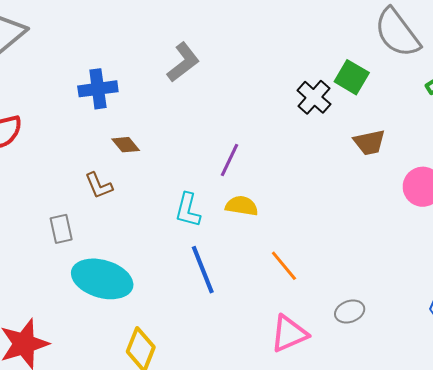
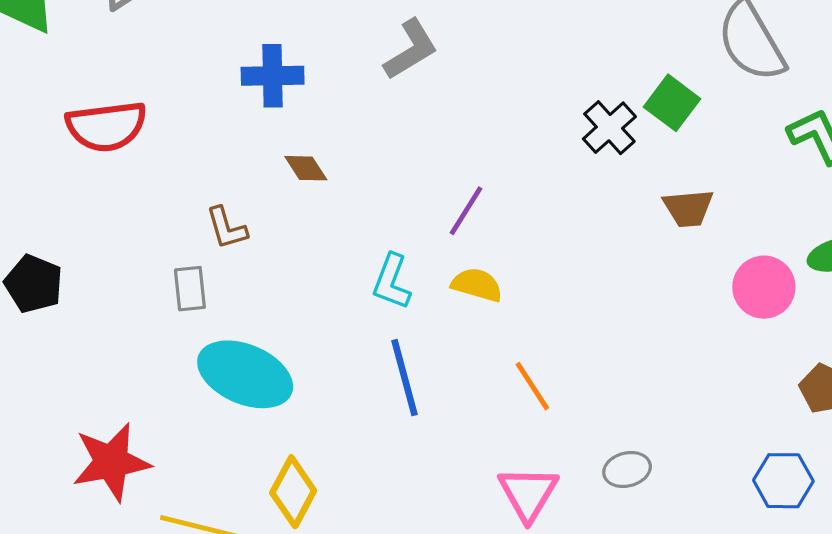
brown L-shape: (99, 186) -> (227, 228), moved
pink triangle: (289, 334) -> (528, 493), turned -42

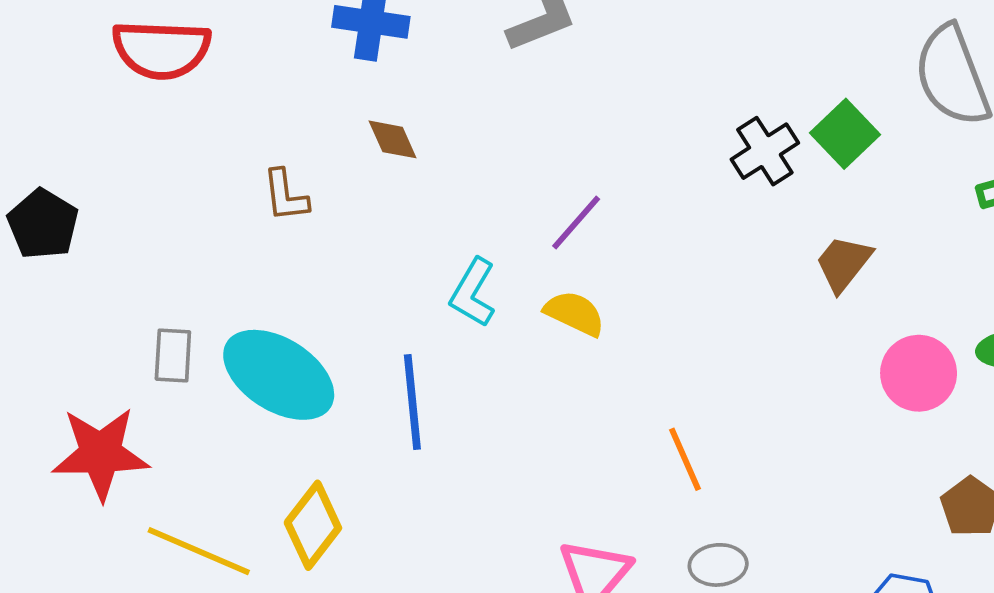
brown trapezoid: (688, 208) -> (843, 263), turned 124
gray rectangle: (190, 289) -> (173, 356), moved
blue line: (404, 378) -> (412, 402), moved
orange line: (532, 386) -> (685, 459), moved

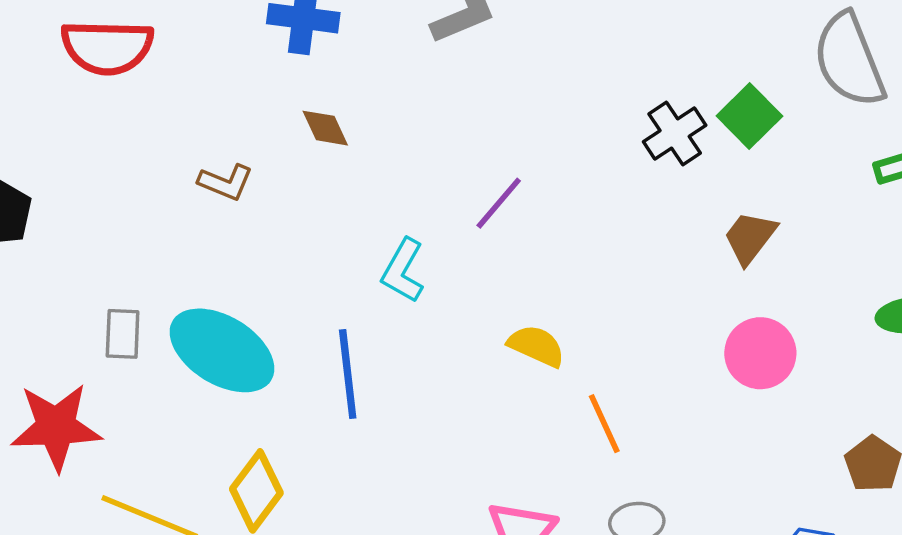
brown L-shape: (285, 196) -> (226, 182), turned -60
yellow semicircle: (575, 313) -> (536, 346), moved
pink circle: (919, 373) -> (760, 353), moved

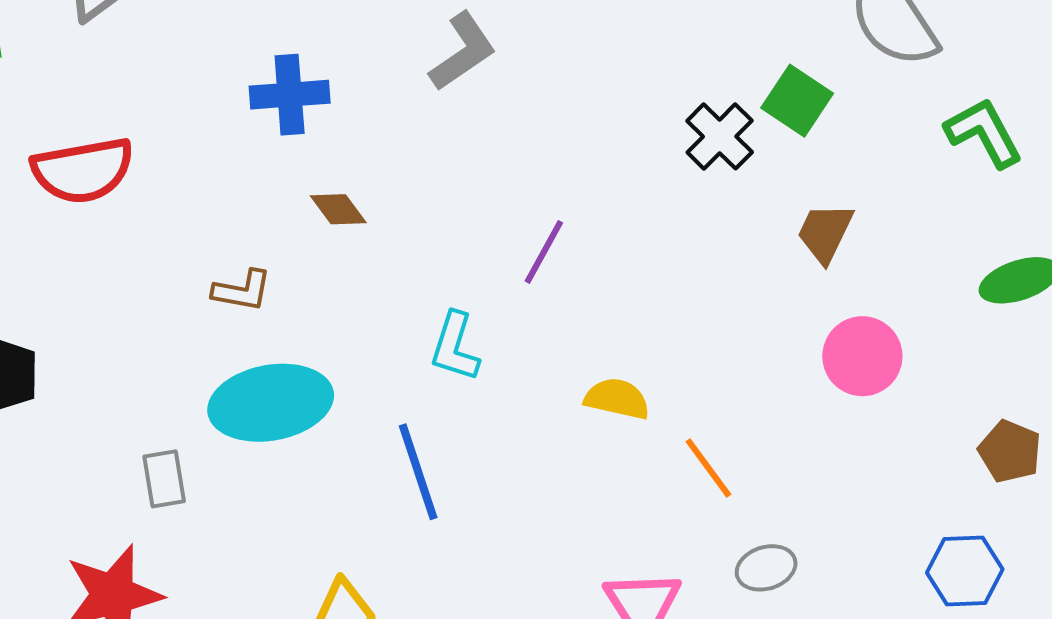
cyan ellipse: (222, 350) -> (271, 403), moved, turned -30

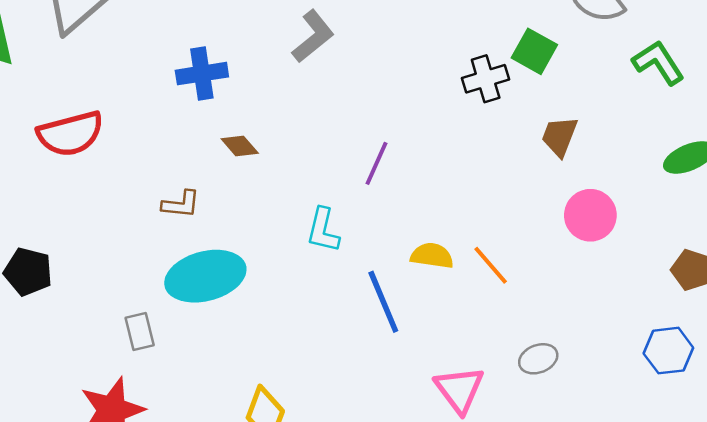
black cross: (720, 136) -> (486, 79), turned 33
orange line: (708, 468) -> (491, 265), moved
blue line: (418, 472) -> (383, 302), moved

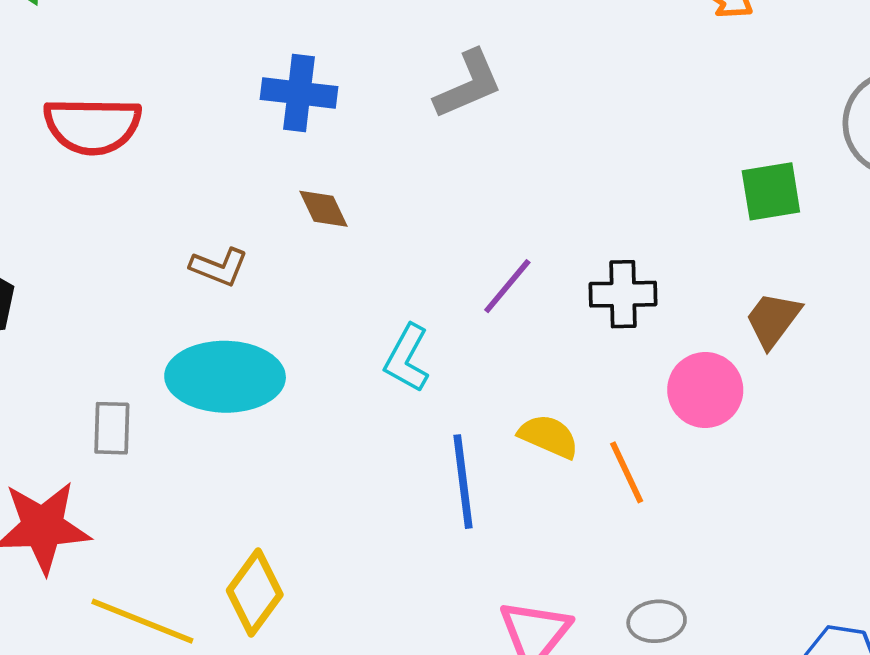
green square: (534, 51) -> (771, 191), turned 36
black cross: (486, 79) -> (623, 294), moved
pink circle: (590, 215) -> (705, 390), moved

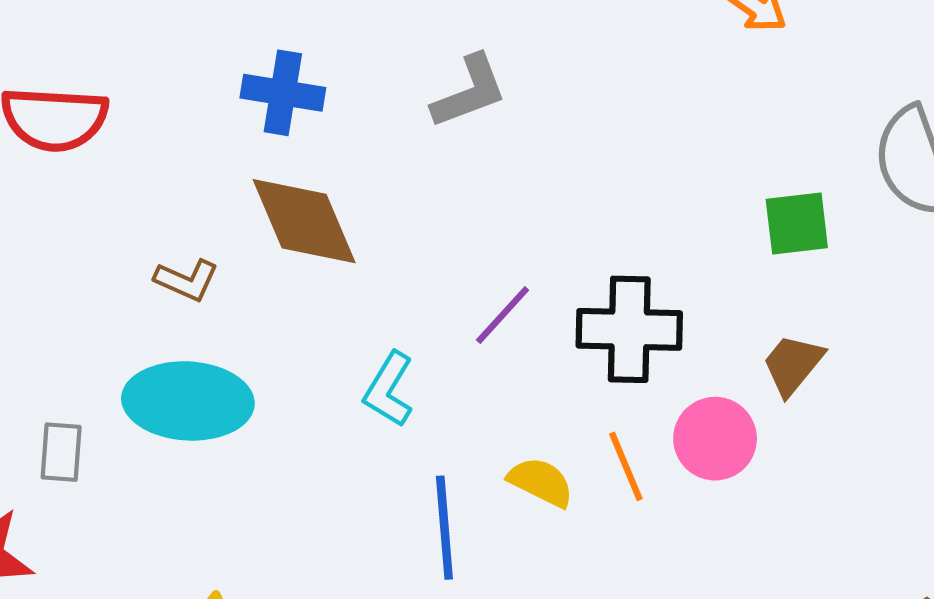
brown diamond: (323, 209) -> (304, 221), size x2.0
black cross: (623, 294) -> (629, 329), size x1.4
orange line: (627, 472) -> (626, 466), moved

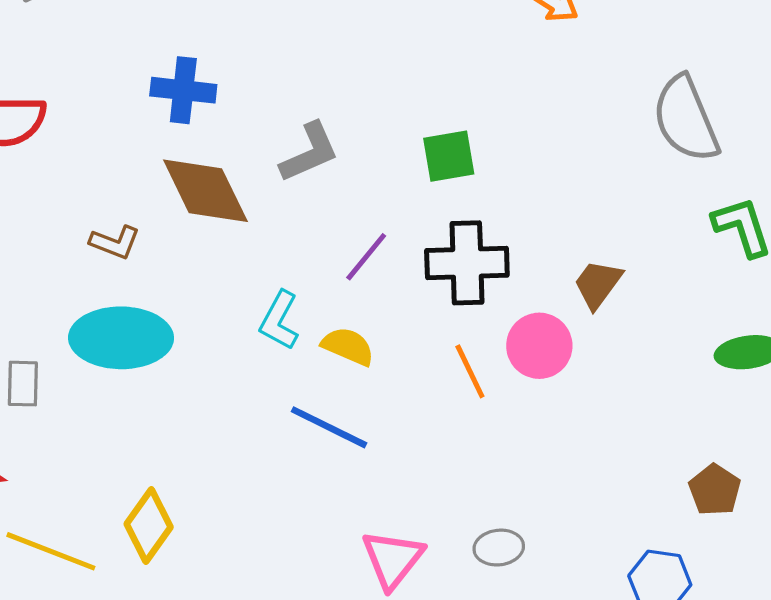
gray L-shape: (469, 92) -> (309, 152), moved
green square: (797, 223) -> (449, 156), moved
yellow semicircle: (541, 482) -> (348, 346), moved
blue line: (444, 528) -> (329, 427), turned -56

